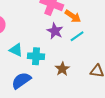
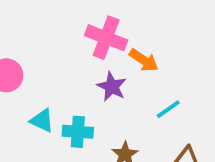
cyan line: (77, 36) -> (168, 109), moved

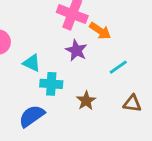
cyan triangle: (42, 121) -> (32, 63), moved

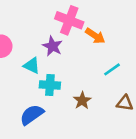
purple star: (76, 50) -> (52, 46), moved

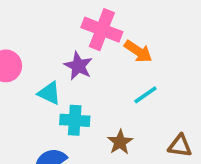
cyan line: (112, 69) -> (145, 95), moved

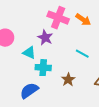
orange arrow: (138, 51) -> (83, 20), moved
cyan line: (145, 95) -> (82, 54), turned 64

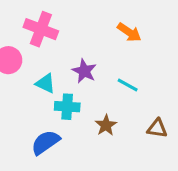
pink cross: (58, 18) -> (41, 29), moved
purple star: (45, 38) -> (84, 71), moved

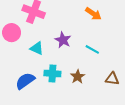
cyan cross: (67, 107) -> (52, 74), moved
blue semicircle: (45, 142) -> (25, 81), moved

